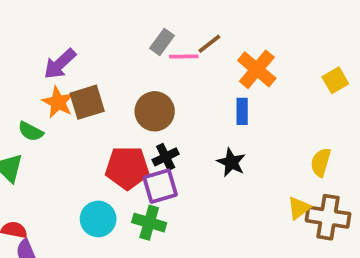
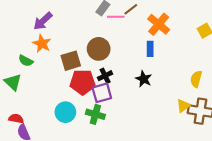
brown square: (87, 102) -> (71, 61), moved

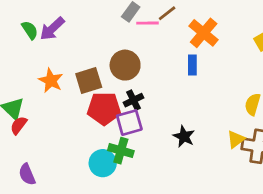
orange star: (42, 44) -> (51, 80), moved
green semicircle: (26, 61) -> (30, 30), moved, turned -152
black star: (144, 79) -> (184, 137), moved
cyan circle: (65, 112) -> (103, 163), moved
red semicircle: (16, 119) -> (19, 125), moved, turned -64

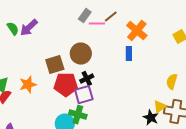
orange star: (51, 80) -> (28, 85), moved, turned 30
black star: (184, 137) -> (151, 118), moved

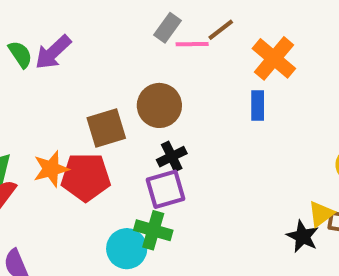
red pentagon: (66, 85) -> (86, 177), moved

